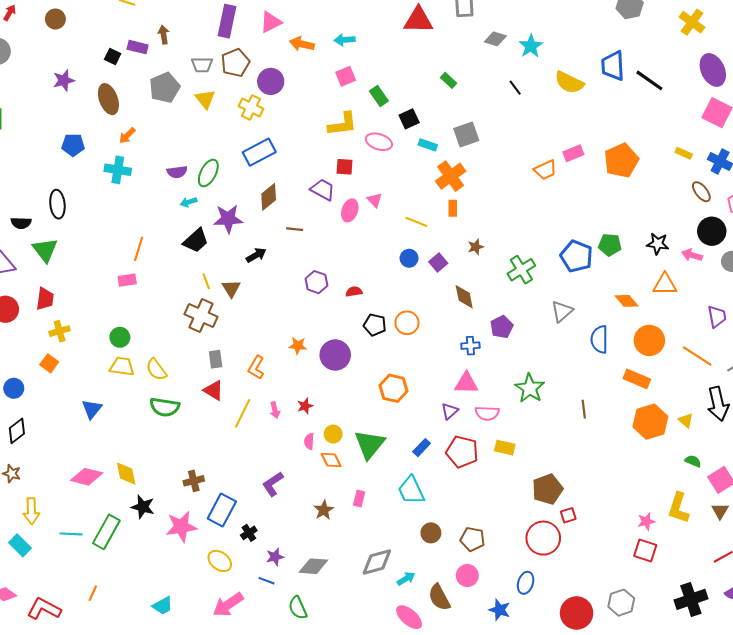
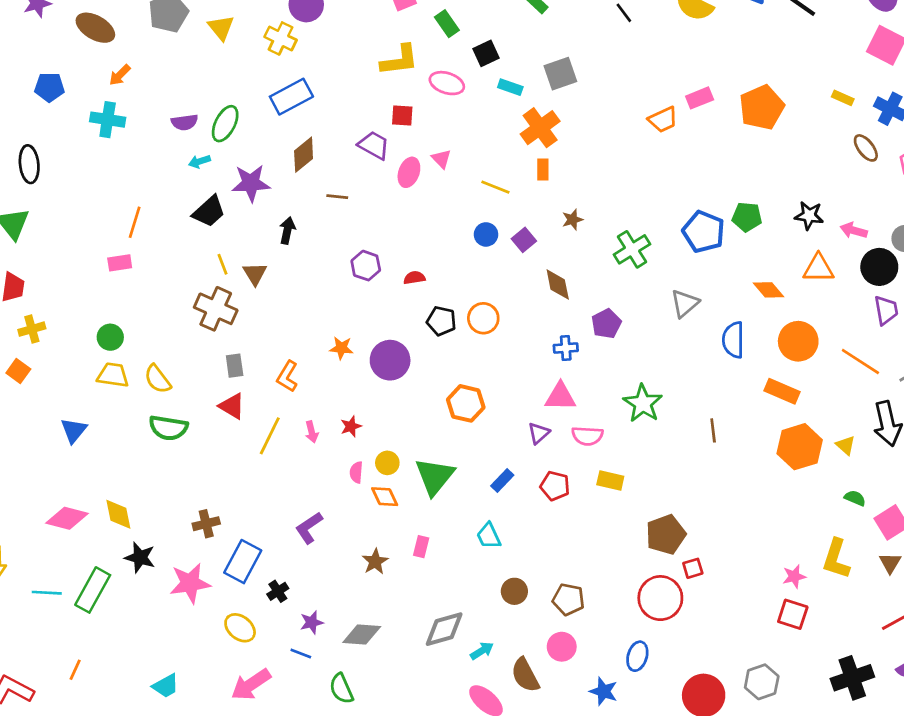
brown ellipse: (108, 99) -> (95, 28), turned -40
black circle: (712, 231) -> (879, 267), moved
black arrow: (256, 255) -> (287, 230), turned -48
red pentagon: (462, 452) -> (555, 486), size x0.7
cyan trapezoid: (411, 490) -> (489, 536), size x0.7

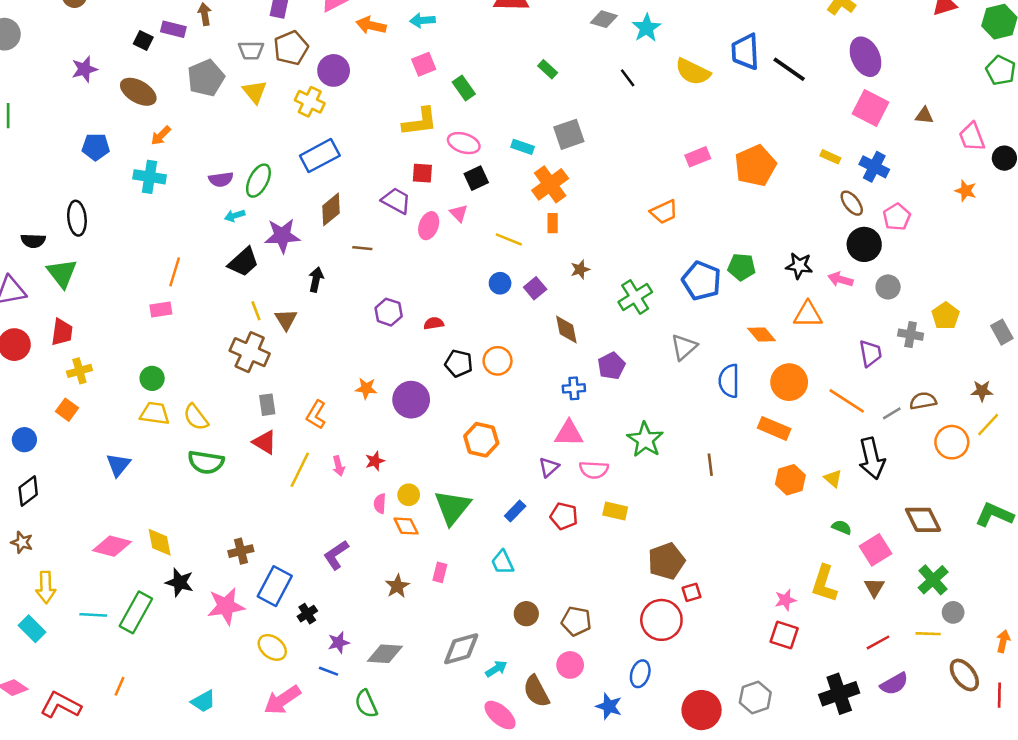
black square: (486, 53) -> (476, 178), moved
orange trapezoid: (663, 120) -> (664, 212), moved
black circle: (879, 267) -> (864, 244), moved
orange hexagon: (800, 447) -> (790, 480), size x0.7

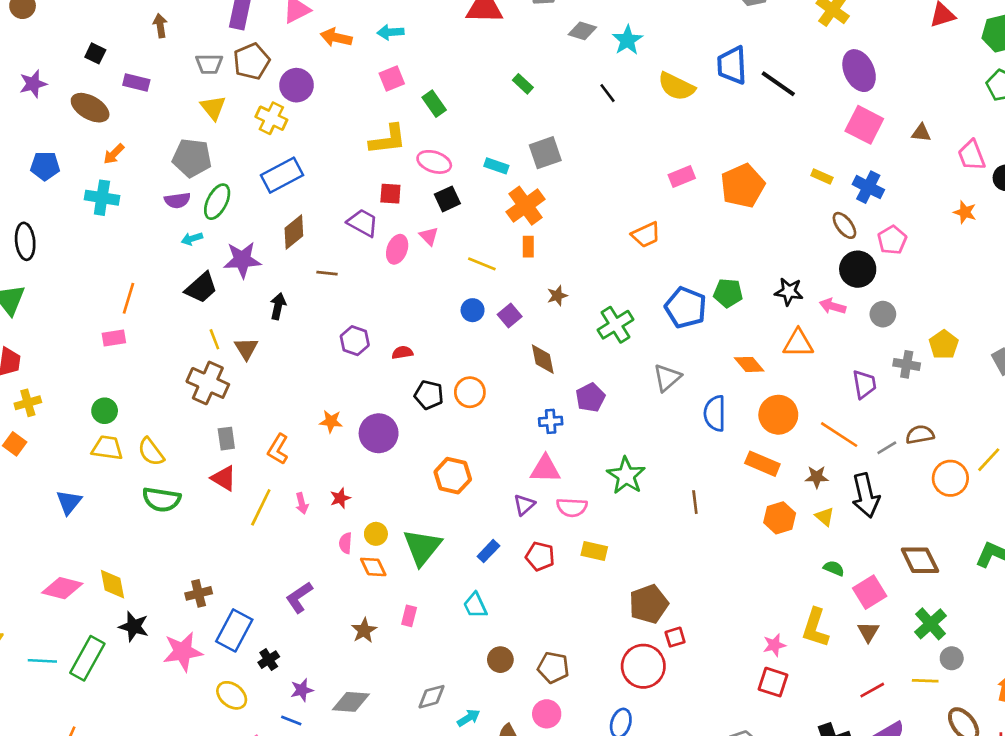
purple rectangle: (173, 29) -> (136, 82), moved
gray pentagon: (206, 78) -> (192, 158), moved, turned 30
brown star: (982, 391) -> (817, 477), moved
gray diamond: (461, 649) -> (432, 697), size x0.7

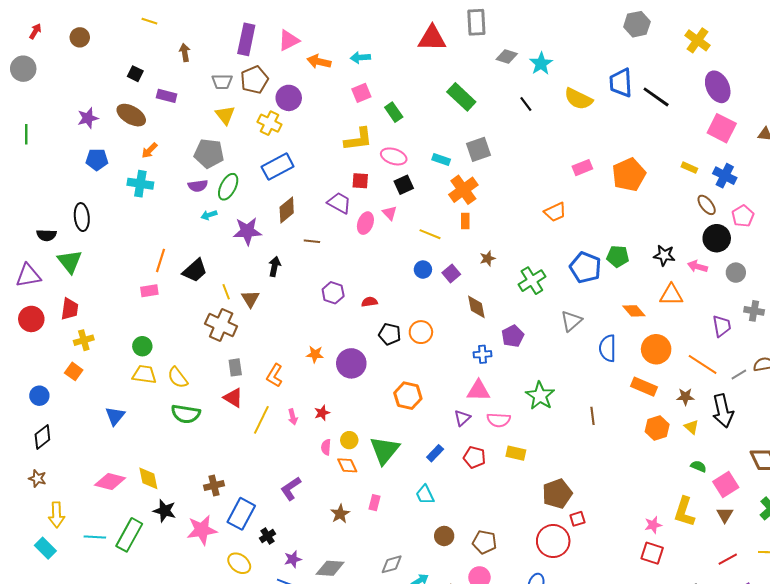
purple star: (33, 84) -> (88, 118), moved
green rectangle: (523, 84) -> (461, 97), size x1.8
black trapezoid: (201, 288) -> (195, 271), moved

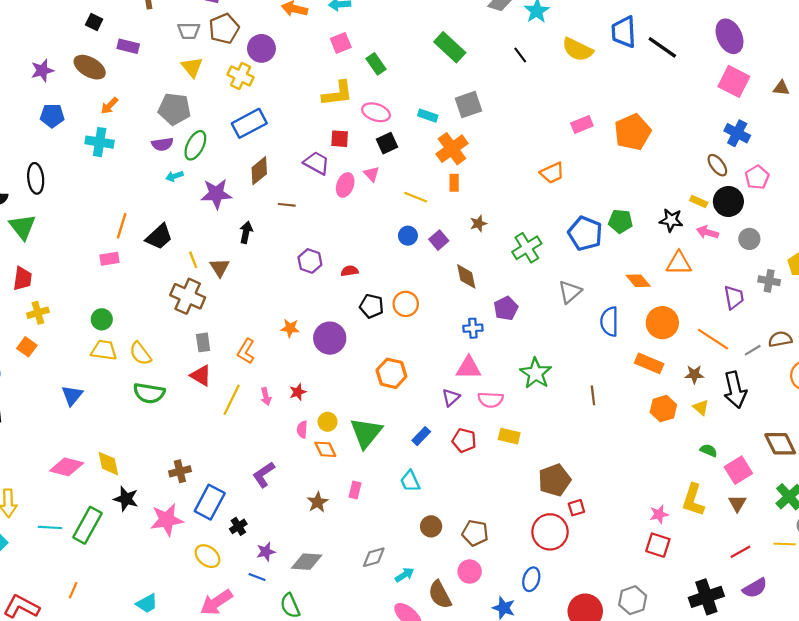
yellow rectangle: (689, 168) -> (699, 201), moved

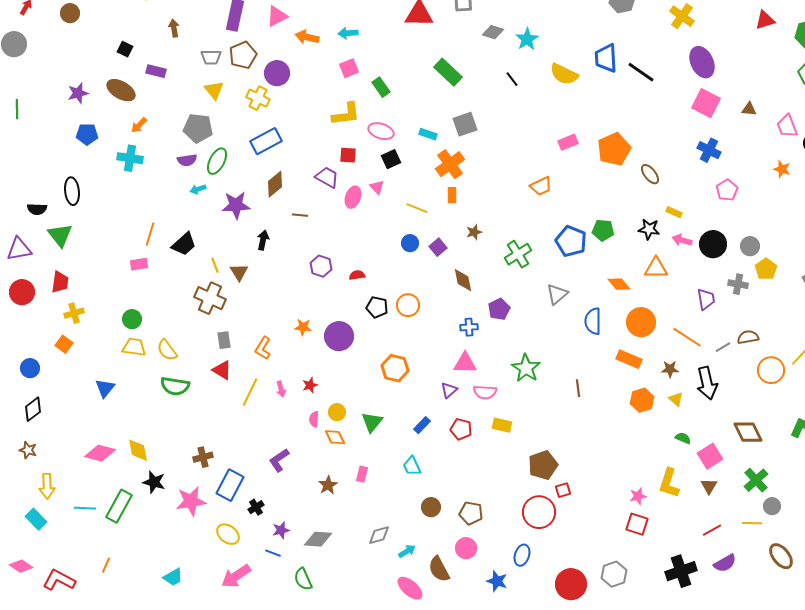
brown ellipse: (717, 165) -> (650, 174), moved
black circle: (728, 201) -> (713, 244), moved
gray circle: (749, 239) -> (750, 246), moved
green triangle: (366, 433) -> (372, 422), size x0.7

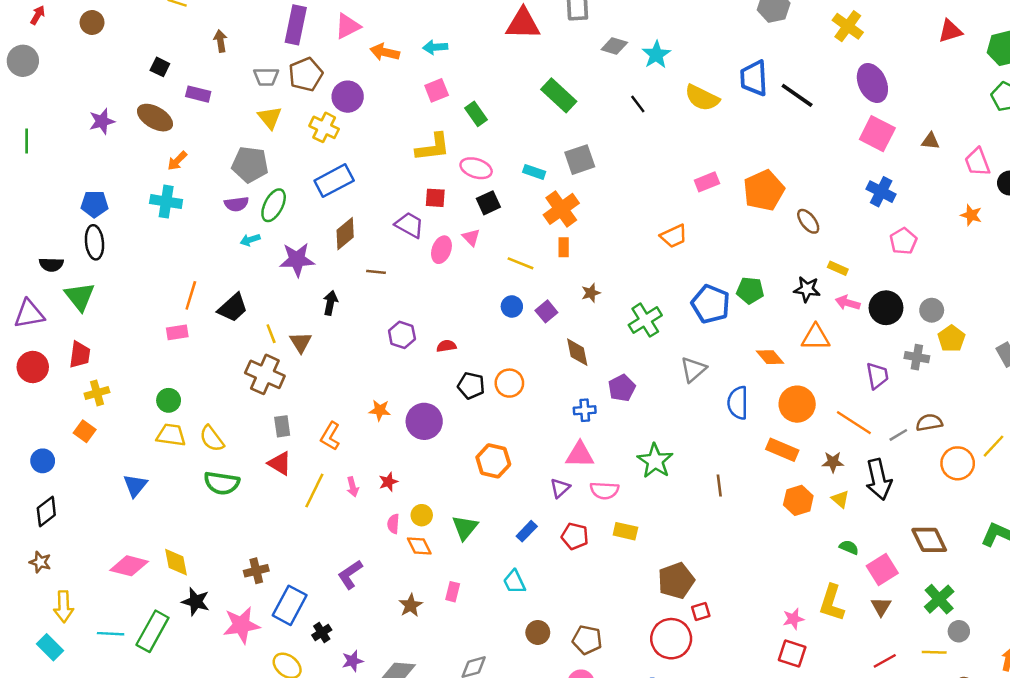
blue pentagon: (87, 134) -> (94, 204), moved

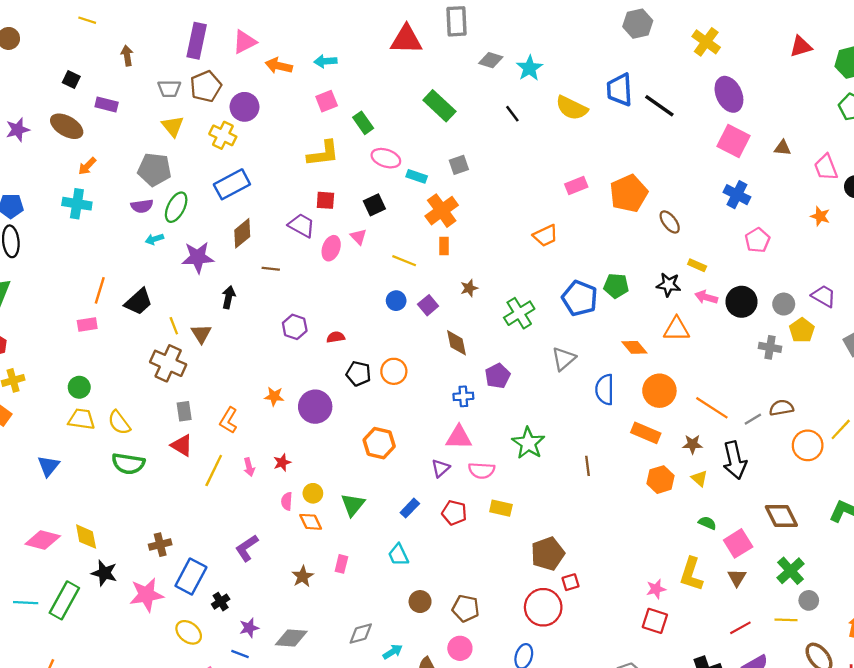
gray square: (580, 160) -> (459, 165), size x0.7
pink ellipse: (476, 168) -> (386, 158), moved
purple trapezoid: (877, 376) -> (824, 296), moved, turned -50

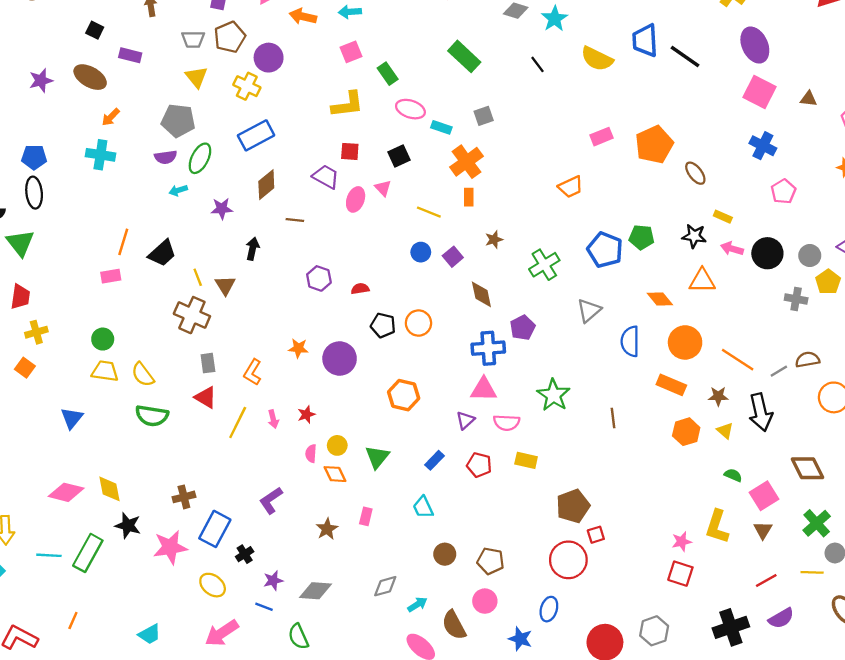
purple star: (198, 257) -> (222, 209), size x0.7
blue cross: (463, 396) -> (488, 348), size x1.6

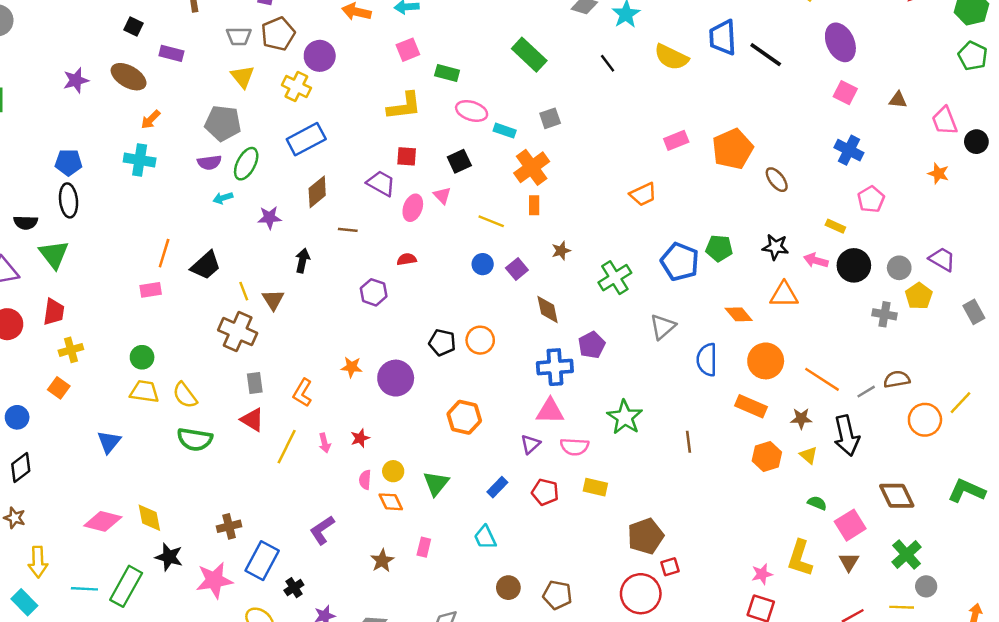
green rectangle: (388, 74) -> (447, 73), turned -40
pink square: (759, 92) -> (845, 93), size x0.7
yellow rectangle: (723, 217) -> (835, 226), moved
red semicircle: (360, 289) -> (407, 259), moved

